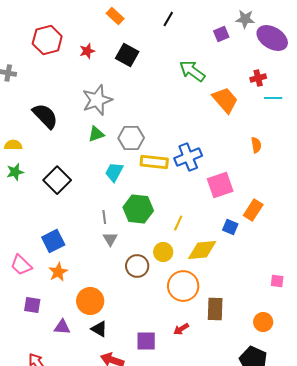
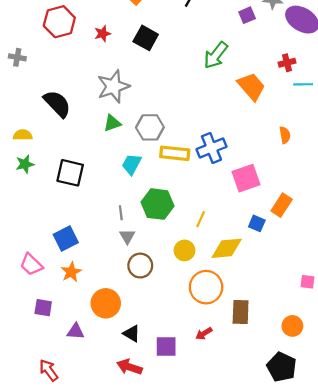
green arrow: (192, 71) -> (216, 55), turned -88
black square: (57, 180) -> (70, 173), turned -32
brown circle: (137, 266) -> (140, 266), moved
black triangle: (99, 329) -> (132, 334), moved

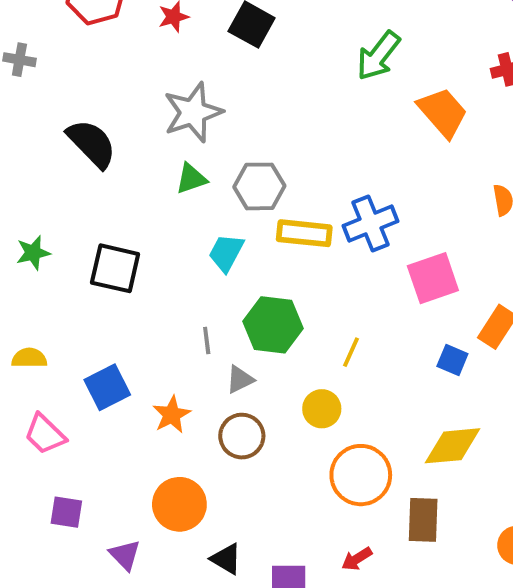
yellow semicircle: (23, 135) -> (29, 358), moved
gray triangle: (127, 236) -> (240, 379), moved, turned 35
yellow diamond: (227, 248) -> (452, 446), moved
orange star: (71, 272) -> (172, 415), moved
purple triangle: (76, 331) -> (125, 555), turned 42

